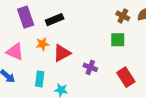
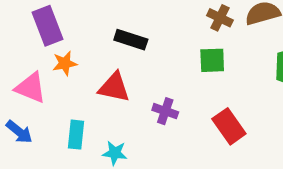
black rectangle: (55, 20) -> (131, 40), moved, turned 42
orange star: (42, 44) -> (65, 63), moved
red triangle: (62, 53) -> (114, 87), turned 42

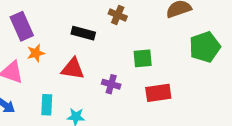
brown cross: (220, 18) -> (118, 15), moved
green square: (212, 60) -> (143, 58), moved
red rectangle: (229, 126) -> (158, 93), turned -60

